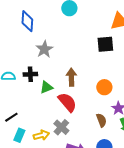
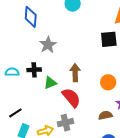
brown semicircle: (101, 120) -> (105, 115), turned -80
gray cross: (61, 127) -> (65, 123), turned 35

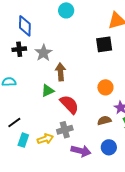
black cross: (34, 70) -> (19, 49), moved
brown arrow: (75, 73) -> (61, 72), moved

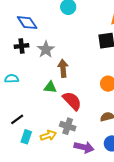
blue diamond: (25, 26) -> (27, 23), turned -35
green triangle: (48, 91) -> (50, 87), turned 32
gray cross: (65, 130) -> (68, 126), turned 35

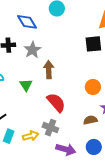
blue diamond: (27, 23) -> (27, 22), moved
green triangle: (50, 87) -> (26, 85), moved, turned 48

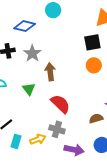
blue diamond: (27, 22) -> (25, 26), turned -40
orange circle: (93, 87) -> (94, 65), moved

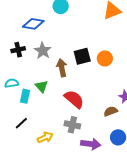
black square: (92, 42) -> (82, 56), moved
yellow arrow: (38, 139) -> (45, 137), moved
cyan rectangle: (16, 141) -> (25, 96), moved

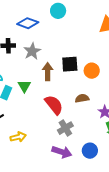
brown semicircle: (111, 111) -> (82, 98), moved
gray cross: (72, 125) -> (65, 128), moved, turned 35

